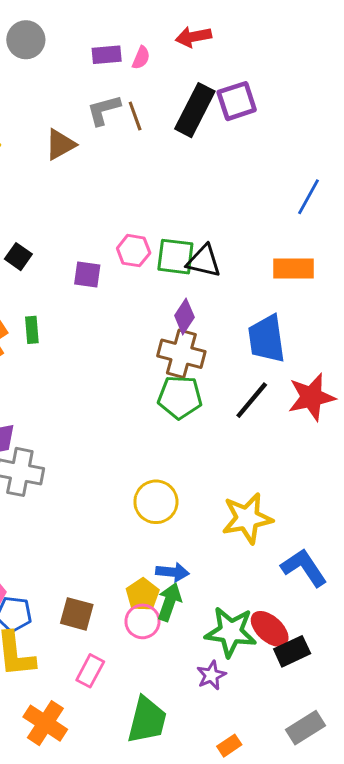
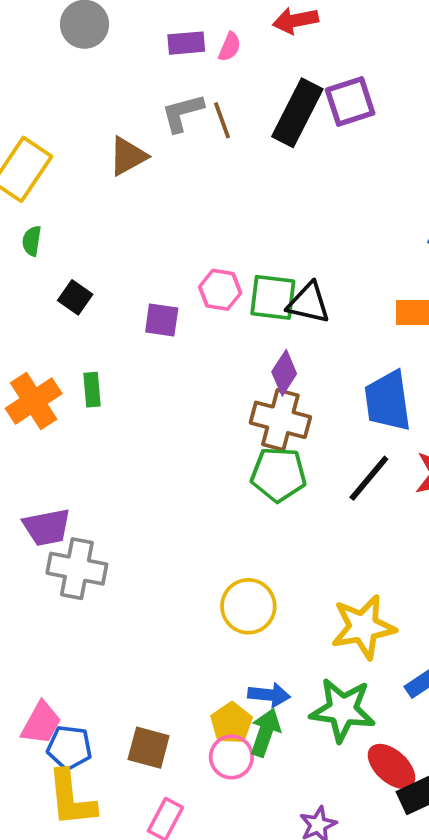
green star: (231, 632) -> (343, 710), moved

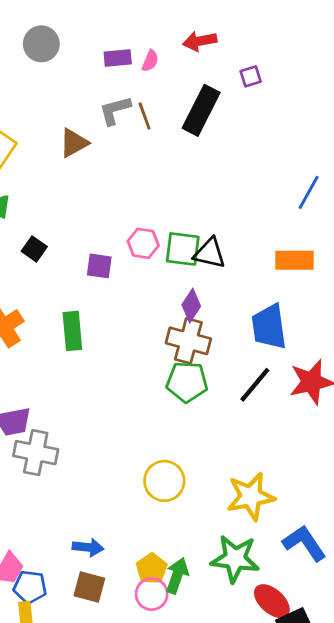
purple square: (350, 101) -> (251, 76), moved, size x0.6
green rectangle: (92, 390) -> (72, 331), moved, size x1.5
blue arrow: (269, 695) -> (88, 547), moved

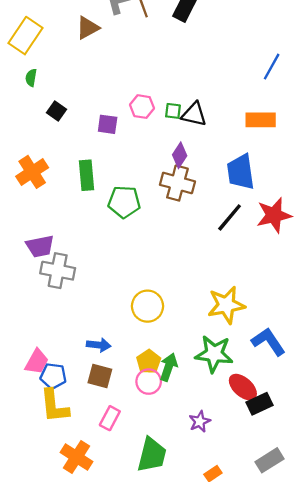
green square: (183, 249) -> (173, 111), size x0.6
green pentagon: (187, 382) -> (124, 202), moved
yellow circle: (164, 481) -> (148, 306), moved

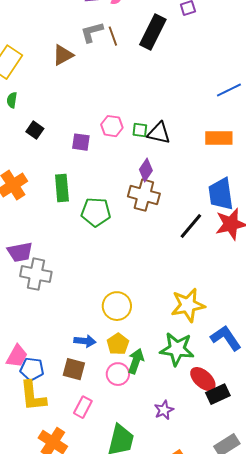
blue line: (272, 67) -> (229, 90), turned 35
blue trapezoid: (241, 172) -> (221, 194), moved
blue arrow: (99, 345) -> (85, 341), moved
yellow pentagon: (149, 362) -> (118, 344), moved

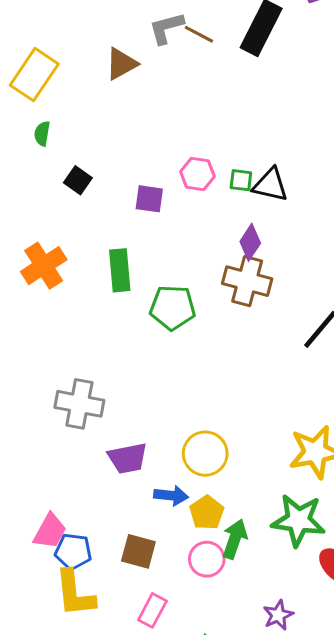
brown line: (113, 36) -> (199, 34), turned -42
purple trapezoid: (20, 252) -> (128, 458), moved
blue arrow: (85, 341) -> (171, 495), moved

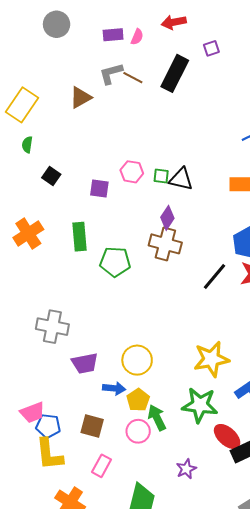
pink trapezoid: (50, 531) -> (32, 412), turned 40
green arrow: (235, 539) -> (157, 418), turned -45

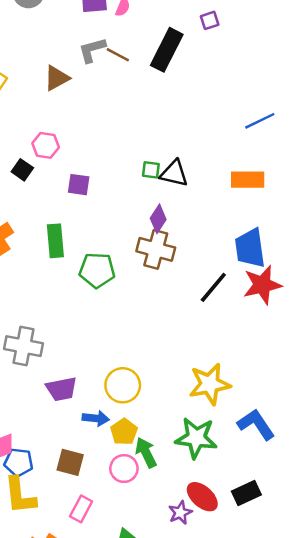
pink hexagon: (132, 172) -> (46, 145), moved
red ellipse: (227, 436) -> (202, 497), moved

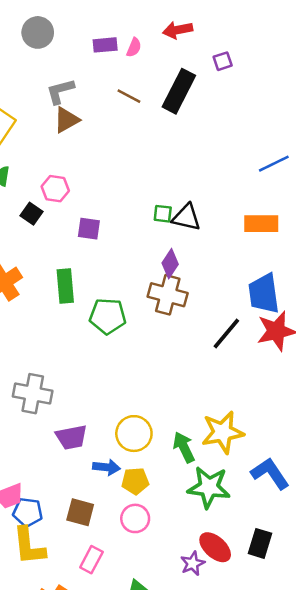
gray L-shape: (92, 50) -> (60, 91), moved
yellow pentagon: (124, 432) -> (135, 481), turned 30
green arrow: (146, 453) -> (184, 447), moved
black rectangle: (246, 493) -> (260, 543), turned -48

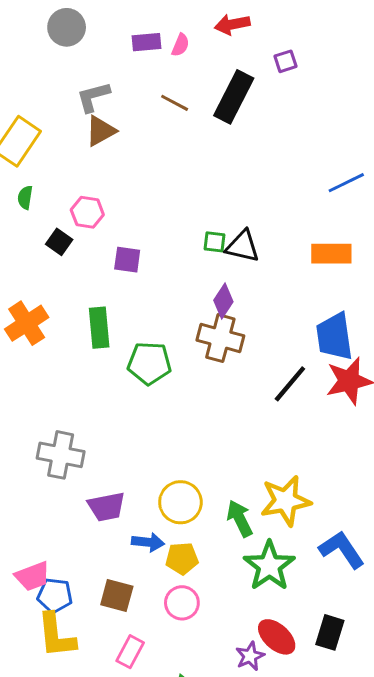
green star: (209, 487) -> (269, 566), turned 30

